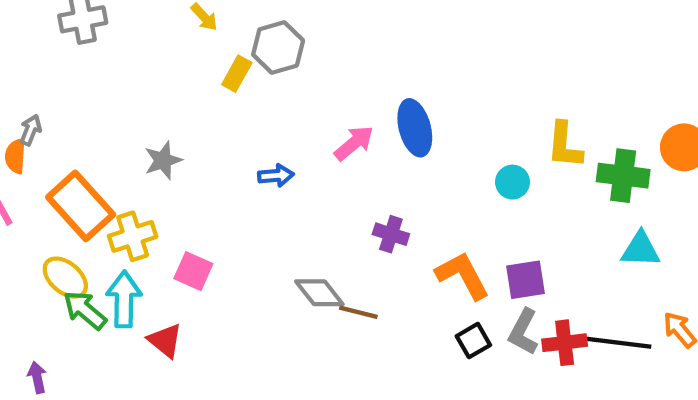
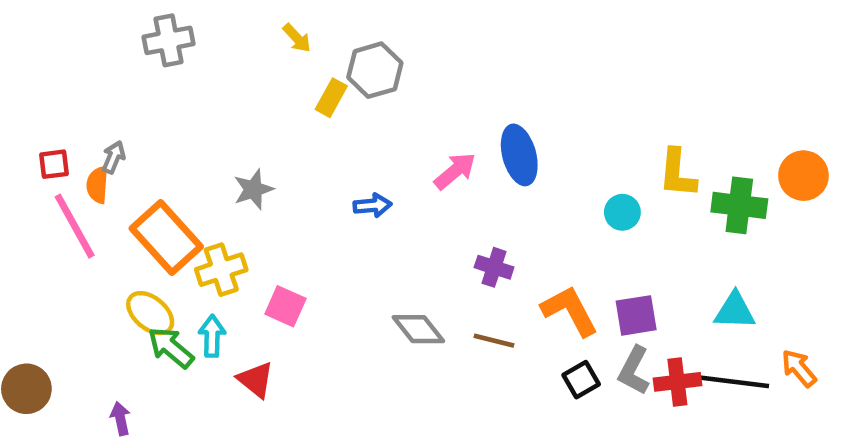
cyan triangle: (641, 249) -> (735, 311), moved
cyan arrow: (124, 299) -> (212, 336), size x0.7
brown line: (358, 312) -> (494, 341), moved

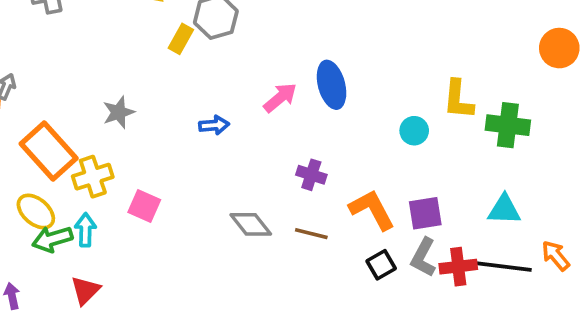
orange circle: (803, 176) -> (559, 48), moved
green arrow: (171, 348) -> (52, 239), turned -57
red triangle: (256, 380) -> (85, 290), moved, turned 36

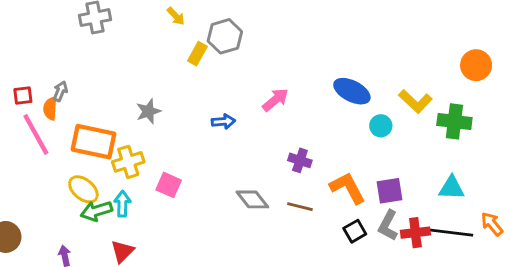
orange circle: (559, 48) -> (476, 65), moved
blue ellipse: (332, 85) -> (352, 91), moved, turned -48
yellow L-shape: (458, 99) -> (415, 101), turned -52
orange rectangle: (49, 151) -> (94, 142), turned -36

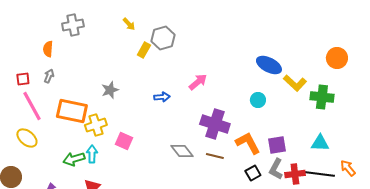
blue ellipse: (352, 91) -> (269, 65), moved
orange semicircle: (50, 108) -> (48, 49), moved
cyan circle: (381, 126) -> (258, 100), moved
purple cross: (300, 160) -> (215, 124), size x1.8
yellow ellipse: (83, 189) -> (27, 138), moved

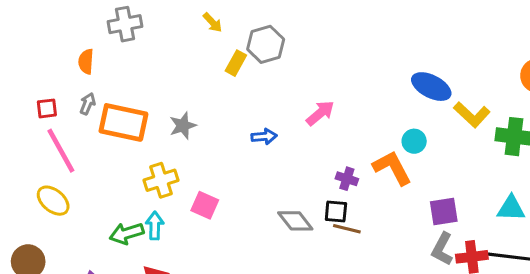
orange rectangle: (72, 111) -> (123, 122), moved
purple cross: (215, 124) -> (347, 179), size x0.5
orange L-shape: (248, 143) -> (392, 168), moved
black square: (253, 173) -> (336, 212), moved, turned 35

